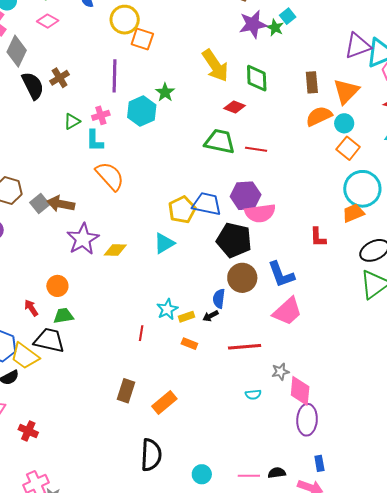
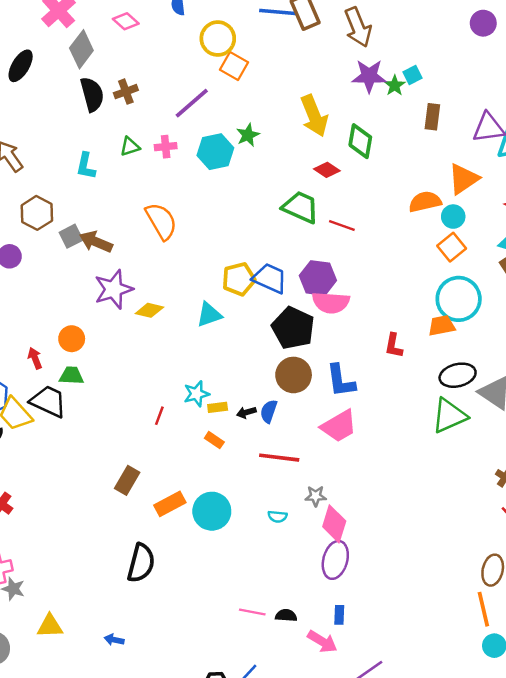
purple line: (115, 76) -> (192, 103), turned 36
brown rectangle: (312, 82) -> (432, 117), moved
cyan L-shape: (95, 141) -> (86, 166), moved
blue semicircle: (219, 299) -> (269, 411), moved
cyan circle: (202, 474) -> (212, 511), moved, size x1.6

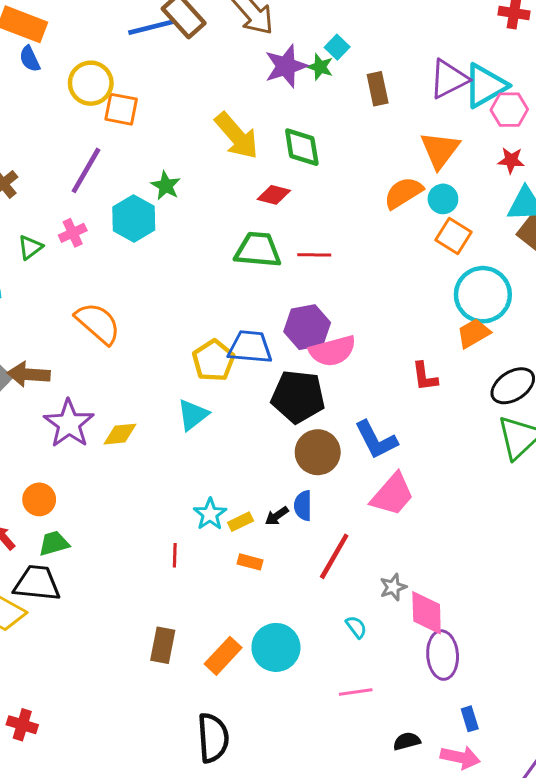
red line: (279, 458) -> (334, 556), turned -48
cyan semicircle: (277, 517) -> (356, 627), turned -114
pink line: (252, 612) -> (356, 692), moved

